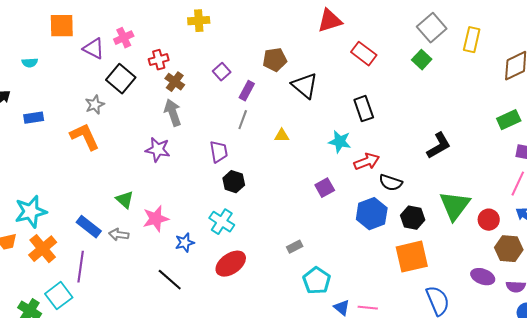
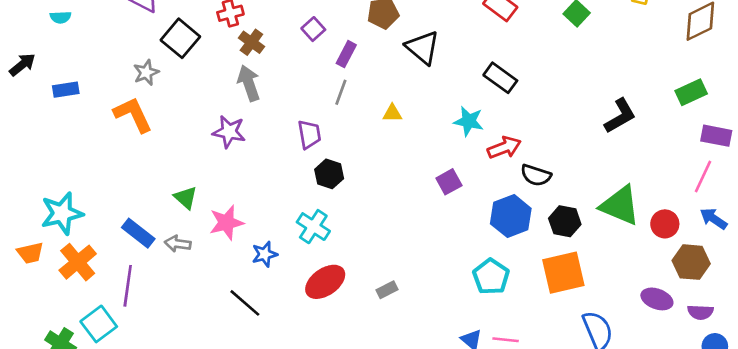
black rectangle: (364, 109) -> (500, 78), turned -35
black L-shape: (439, 146) -> (620, 116), moved
green triangle: (455, 206) -> (620, 205), turned -44
gray rectangle: (295, 247) -> (387, 290), moved
cyan pentagon: (317, 281) -> (491, 277), moved

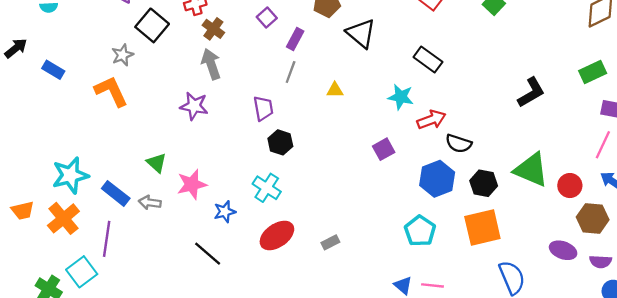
blue rectangle: (66, 90) -> (53, 70), turned 40
cyan star: (62, 213) -> (70, 175), moved

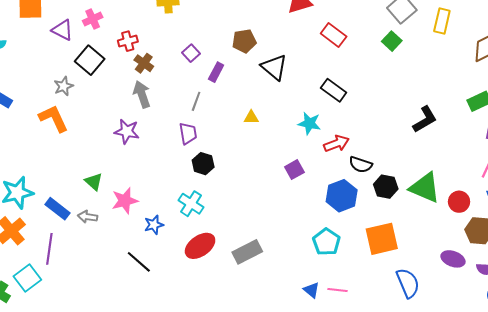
gray line: (291, 72) -> (196, 101), moved
black hexagon: (484, 183) -> (386, 187), moved
gray rectangle: (330, 242) -> (247, 252), size x1.8

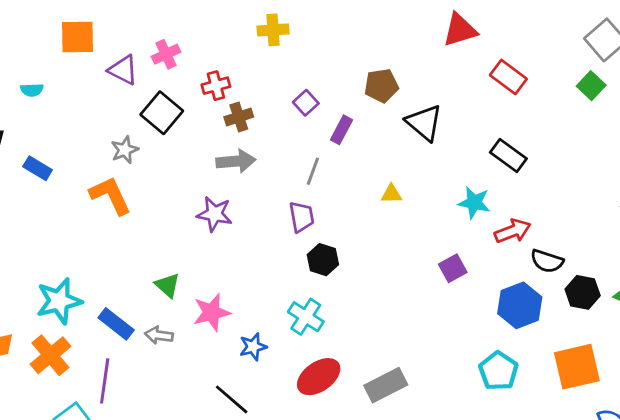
brown cross: (144, 63) -> (239, 117), turned 36
gray arrow: (142, 94) -> (236, 161), turned 104

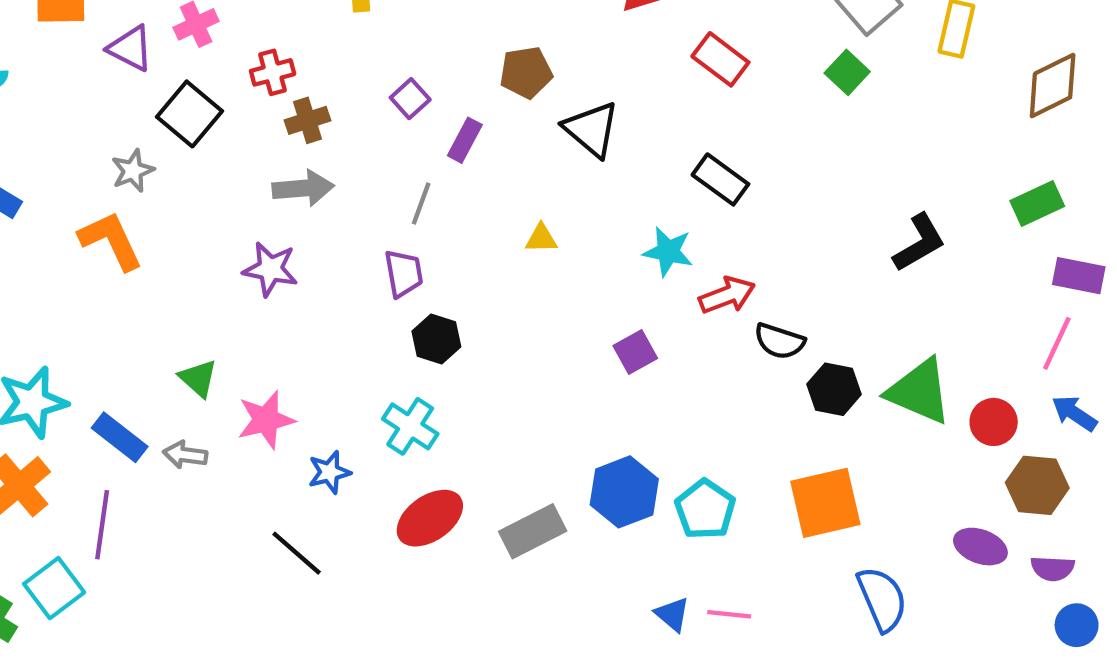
blue hexagon: (520, 305) -> (624, 492), moved

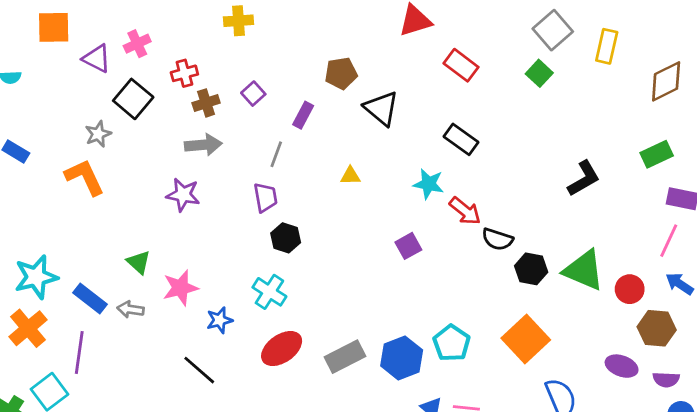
purple square: (410, 99) -> (253, 94), moved
red arrow: (727, 295) -> (465, 211), turned 60
blue hexagon: (624, 492) -> (402, 358), moved
orange square: (825, 503) -> (526, 339), turned -30

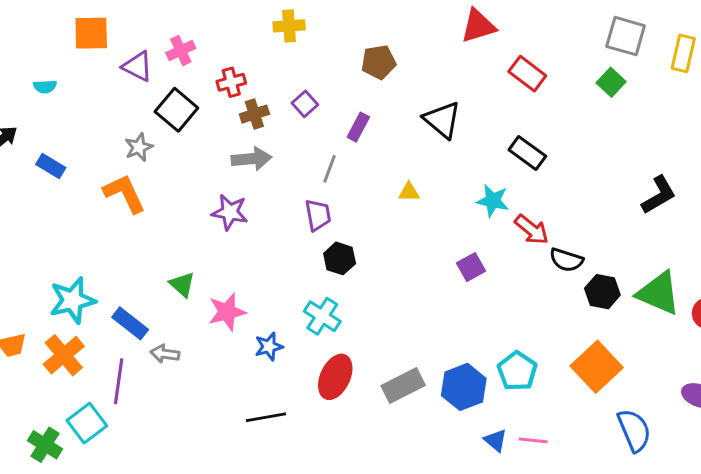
gray square: (553, 30) -> (626, 36), turned -33
brown pentagon: (341, 73) -> (379, 62), moved
gray arrow: (130, 309) -> (165, 354), moved
red ellipse: (282, 349) -> (335, 377), turned -30
black line: (199, 370) -> (266, 417), moved, turned -51

